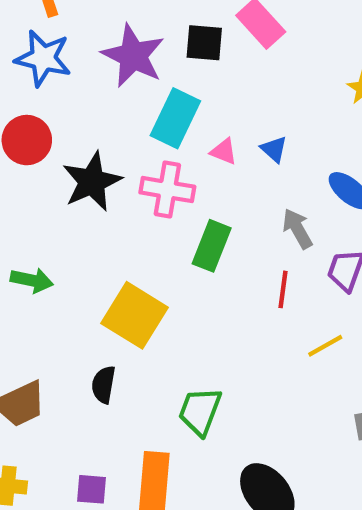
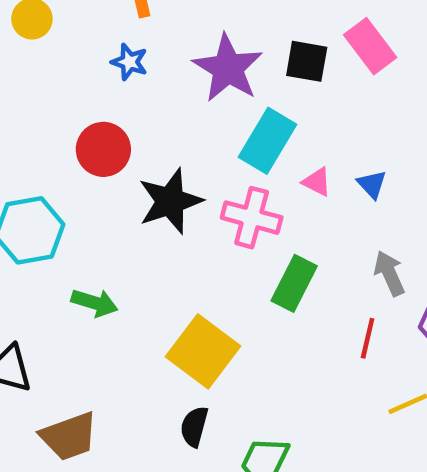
blue star: (43, 58) -> (129, 62), size x0.6
black semicircle: (103, 385) -> (194, 427), moved

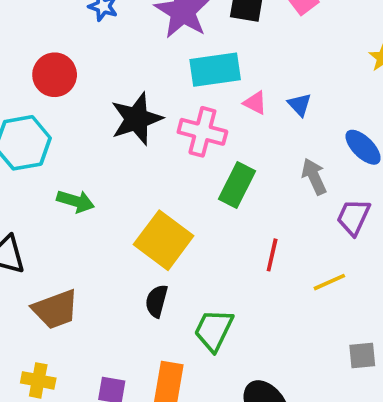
cyan rectangle: (268, 141) -> (215, 70), turned 51
red circle: (103, 149) -> (55, 75), moved
red line: (368, 338) -> (272, 255), moved

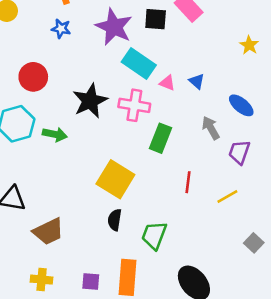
cyan rectangle: (215, 70) -> (139, 63), turned 48
green arrow: (76, 201) -> (55, 134), moved
gray square: (362, 356) -> (254, 243), turned -36

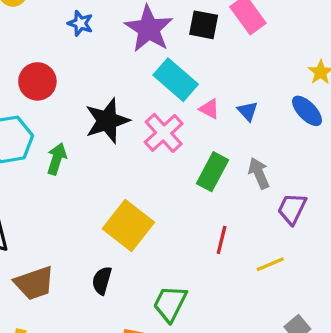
pink cross: (134, 105) -> (164, 133), turned 32
blue ellipse: (241, 105) -> (307, 111), moved
green arrow: (55, 134) -> (57, 159), turned -90
green rectangle: (160, 138) -> (213, 172), moved
black semicircle: (115, 220) -> (102, 280), moved

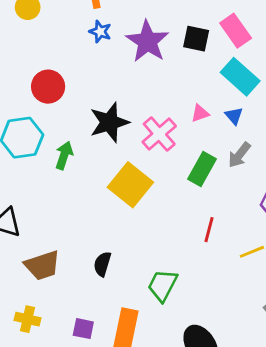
blue star: (80, 23) -> (100, 32), moved
cyan rectangle: (176, 80) -> (240, 77), moved
pink triangle: (209, 109) -> (200, 113), turned -48
gray arrow: (259, 173) -> (239, 155), moved, turned -120
yellow square: (128, 226) -> (130, 185), moved

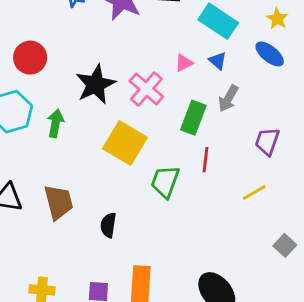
red line: (209, 230) -> (206, 160), moved
brown trapezoid: (42, 265) -> (59, 202), moved, turned -78
green trapezoid: (163, 285) -> (165, 182), moved

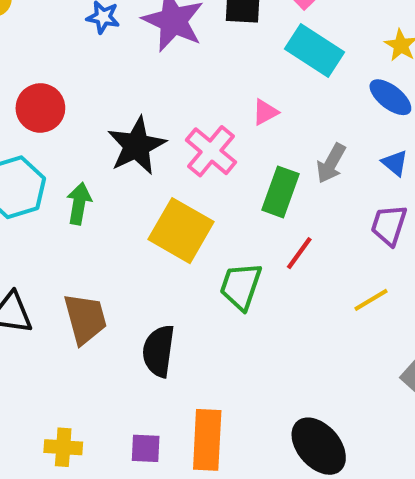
blue triangle: (218, 61) -> (395, 163), moved
red line: (206, 160) -> (299, 253), turned 30
black semicircle: (108, 225) -> (159, 351), size x1.4

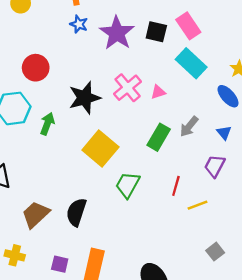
pink cross: (211, 151) -> (128, 88), moved
red line: (299, 253) -> (176, 186), moved, turned -30
brown trapezoid: (85, 319) -> (36, 214), moved, turned -128

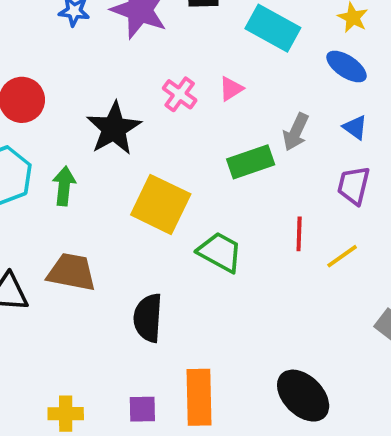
pink cross: (128, 88) -> (180, 94), size x0.7
green rectangle: (159, 137) -> (251, 162), turned 55
green trapezoid: (128, 185) -> (220, 252), turned 104
brown trapezoid: (36, 214) -> (72, 272), moved, turned 68

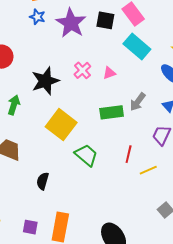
black semicircle: (148, 318) -> (43, 181), size x0.7

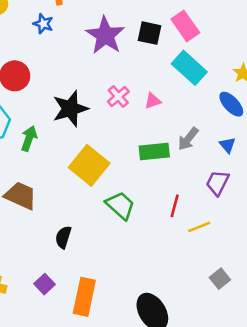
blue star: (37, 17) -> (43, 24), moved
purple square: (30, 227) -> (44, 284), moved, turned 35

